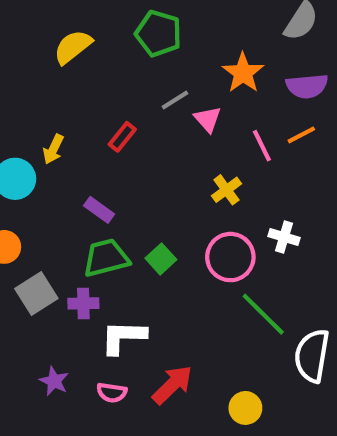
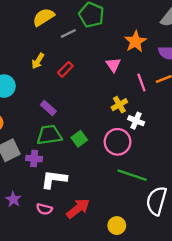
gray line: (175, 100) -> (68, 33), moved
yellow arrow: (53, 149) -> (38, 61), moved
white cross: (284, 237) -> (136, 121), moved
green line: (263, 314) -> (132, 175), turned -32

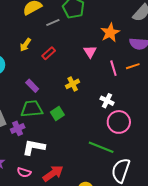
yellow cross: (119, 105) -> (73, 84), moved
pink circle: (118, 142) -> (119, 122), moved
purple cross: (34, 159) -> (18, 128), turned -32

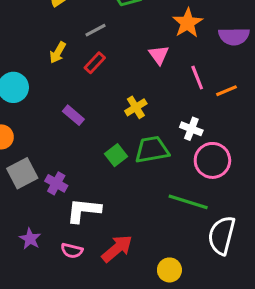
gray line: (53, 23) -> (96, 30), moved
orange line: (133, 66) -> (226, 91), moved
green trapezoid: (32, 109) -> (152, 150), moved
purple cross: (18, 128) -> (56, 183), turned -32

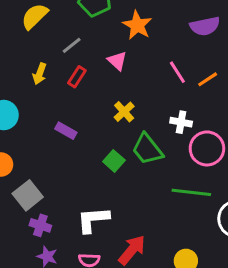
orange star: (188, 23) -> (137, 25), moved
pink triangle: (159, 55) -> (117, 61), moved
green trapezoid: (152, 150) -> (147, 149), turned -108
purple cross: (56, 183) -> (40, 225), moved

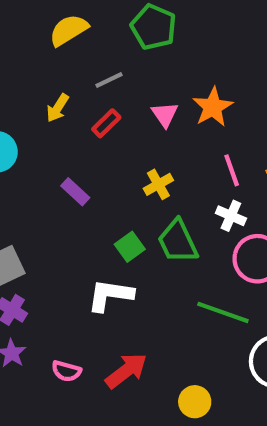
orange star: (137, 25) -> (213, 107), moved
pink line: (177, 72) -> (232, 170), moved
white L-shape: (93, 220) -> (110, 295), moved

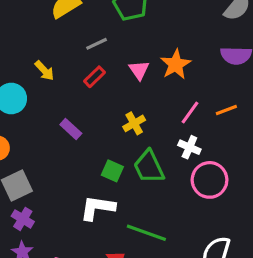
yellow arrow: (58, 108) -> (44, 71), moved, turned -75
pink line: (232, 170) -> (190, 113), turned 55
green square: (130, 247) -> (112, 171), turned -30
green line: (223, 312) -> (146, 233), moved

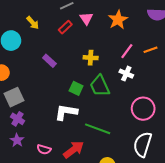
pink triangle: (139, 70) -> (86, 18), moved
yellow cross: (134, 123) -> (91, 58), turned 32
pink circle: (210, 180) -> (143, 109), moved

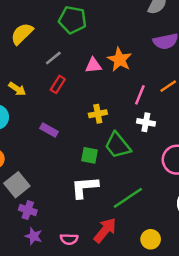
pink triangle: (86, 18) -> (93, 65), moved, turned -48
green line: (98, 129) -> (128, 198), turned -40

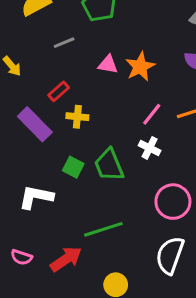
red rectangle: (58, 84) -> (59, 91), moved
yellow cross: (98, 114) -> (77, 117), moved
purple rectangle: (49, 130) -> (35, 124), size x1.6
white L-shape: (85, 187) -> (36, 197), moved

